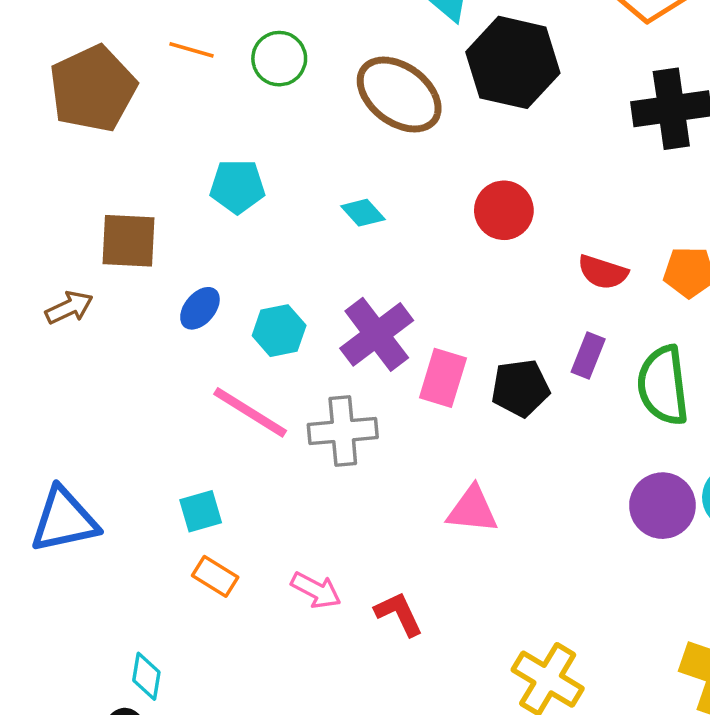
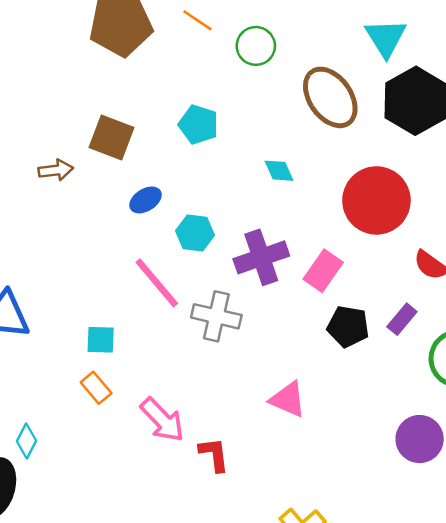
red circle: (504, 210) -> (376, 200), size x1.6
pink rectangle: (443, 378) -> (323, 271), moved
pink arrow: (316, 590) -> (162, 420), size x1.4

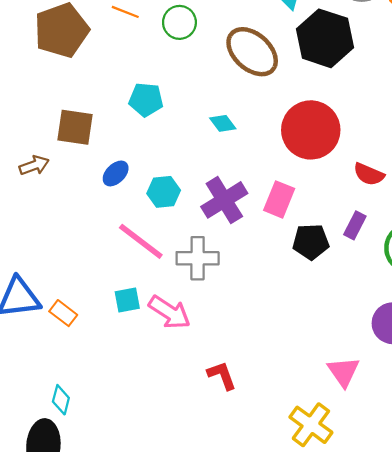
cyan square: (101, 340) -> (127, 300), moved
orange rectangle: (96, 388) -> (63, 313), moved
pink triangle: (288, 399) -> (343, 372), moved, turned 44
pink arrow: (162, 420) -> (170, 312), moved

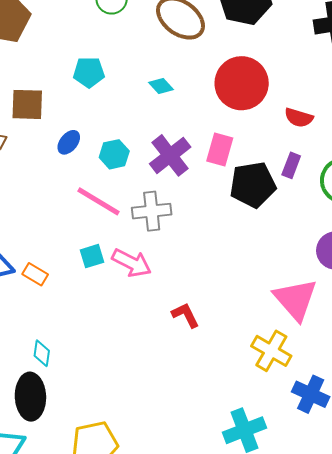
black pentagon: (311, 242) -> (253, 185), size x1.4
pink triangle: (343, 372) -> (295, 299), size x1.5

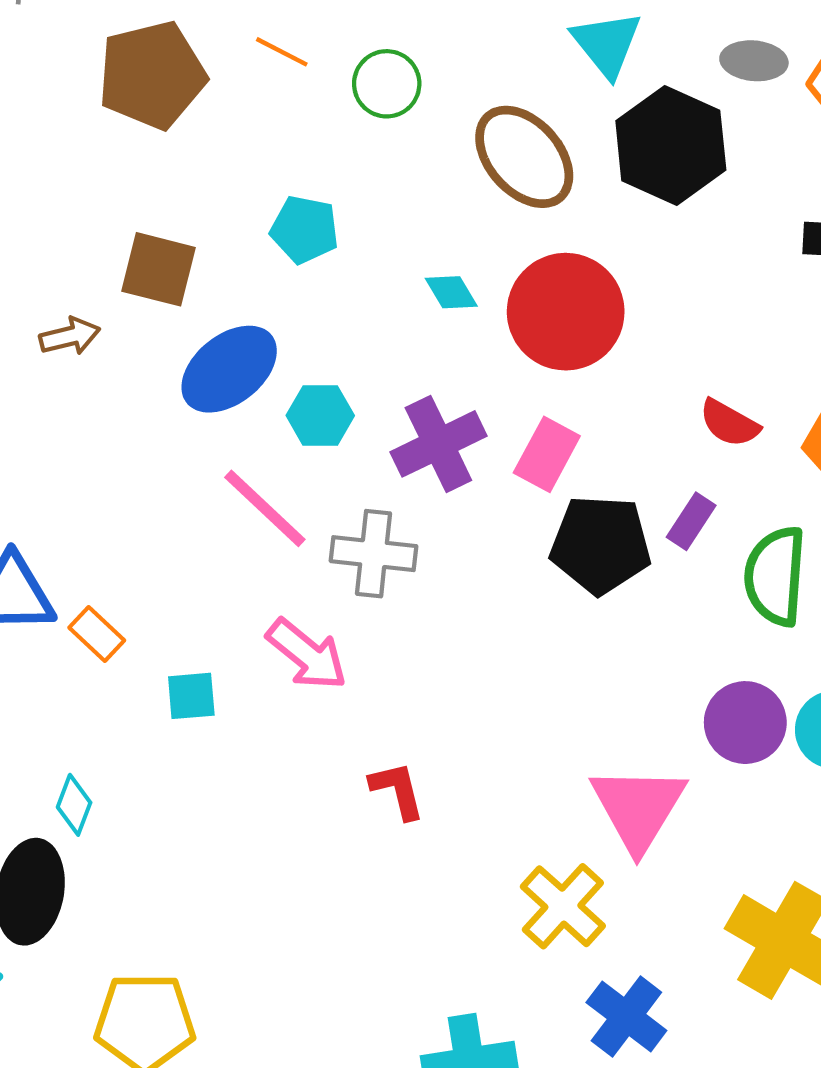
red circle: (242, 83) -> (566, 312), moved
blue ellipse: (69, 142) -> (229, 369), size x1.8
cyan square: (92, 256) -> (191, 696), moved

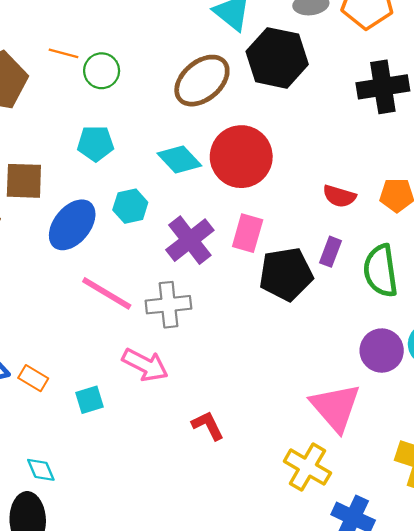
green circle: (387, 84) -> (102, 71), moved
brown ellipse: (524, 157) -> (202, 81), turned -76
cyan diamond: (451, 292) -> (179, 159), size x1.5
cyan hexagon: (320, 416) -> (130, 206), moved
cyan diamond: (74, 805) -> (41, 470), turned -32

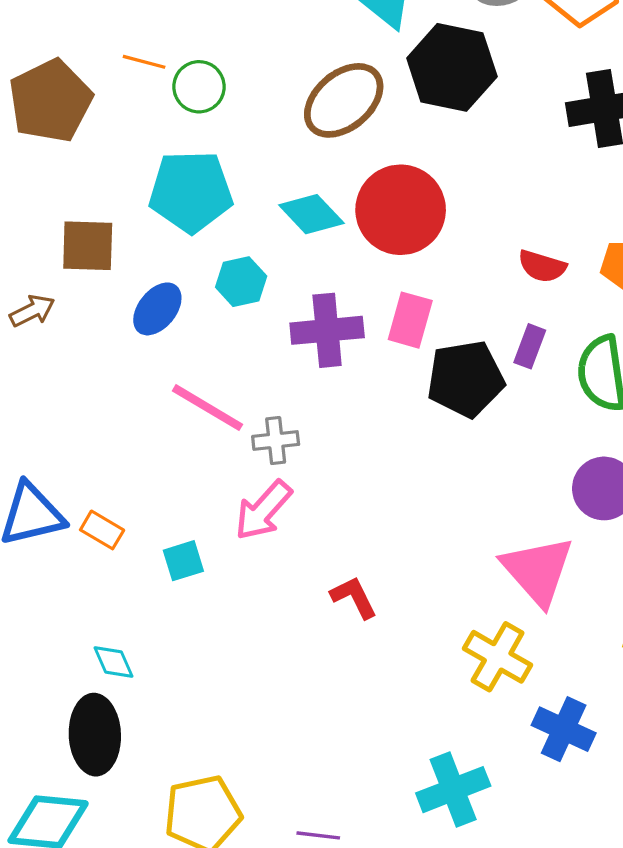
cyan pentagon: (96, 143) -> (191, 192), size x1.6
blue ellipse: (72, 225) -> (157, 309), size x0.7
purple cross: (190, 240) -> (327, 330), turned 33
gray cross: (168, 305) -> (276, 440), moved, size x0.7
pink arrow: (145, 365) -> (263, 510), turned 105

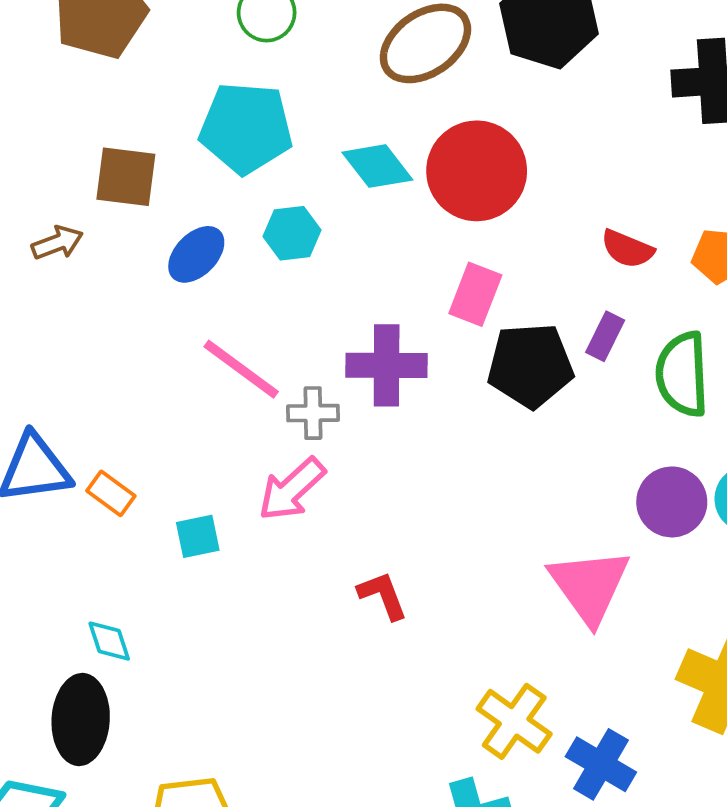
purple cross: (327, 330) -> (387, 365), moved
yellow cross: (498, 657) -> (514, 721), moved

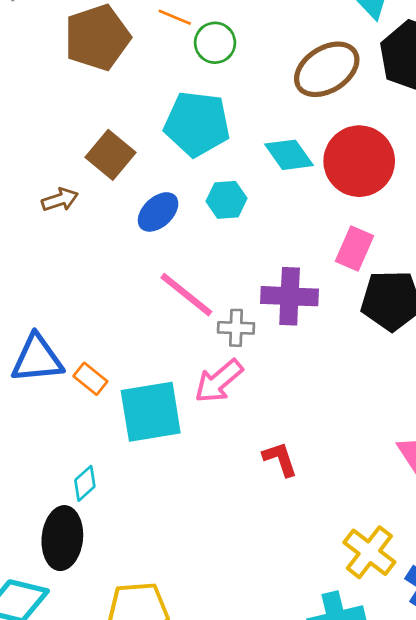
brown square: (126, 177) -> (110, 155), turned 30
cyan square: (198, 536) -> (151, 412), size x2.0
cyan diamond: (109, 641) -> (85, 483), turned 64

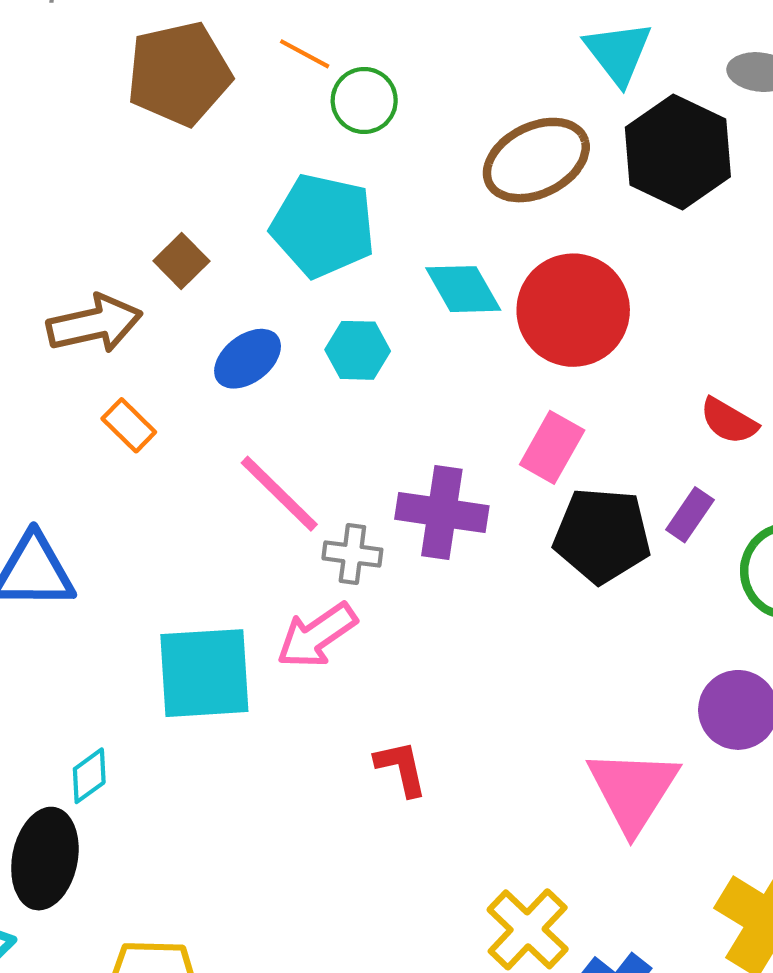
brown square: (110, 155) -> (181, 261), size x0.7
brown arrow: (60, 200) -> (95, 324), size x1.6
orange rectangle: (90, 379) -> (129, 425), moved

